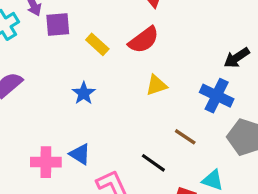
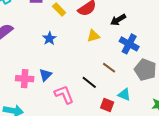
black arrow: (237, 58) -> (118, 20), moved
blue triangle: (80, 154) -> (45, 75), turned 40

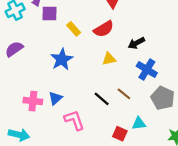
blue star: (49, 38) -> (62, 59), size x1.5
black line: (89, 82) -> (102, 99), moved
cyan triangle: (124, 95) -> (139, 123), turned -32

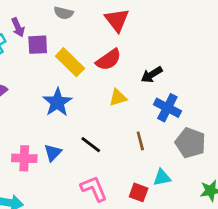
yellow rectangle: (74, 29) -> (70, 62), size x1.5
brown line: (124, 94) -> (140, 141), turned 40
black line: (102, 99) -> (91, 145), moved
pink L-shape: (74, 120) -> (94, 189), moved

